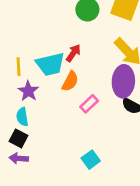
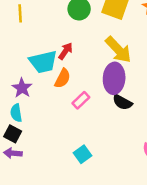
yellow line: (19, 67) -> (20, 13), moved

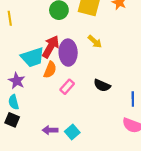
yellow arrow: (118, 50) -> (95, 42), size x0.6
red arrow: (66, 51) -> (51, 47), size x1.5
purple ellipse: (114, 78) -> (68, 53), moved
purple arrow: (13, 153) -> (50, 130), moved

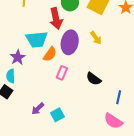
red arrow: (51, 47) -> (56, 19), moved, turned 125
pink rectangle: (67, 87) -> (62, 73), turned -32
purple arrow: (50, 130) -> (38, 109), turned -56

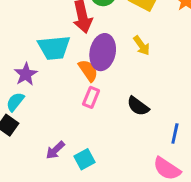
orange semicircle: (50, 54) -> (88, 71), moved, turned -70
cyan semicircle: (11, 76) -> (15, 102), turned 40

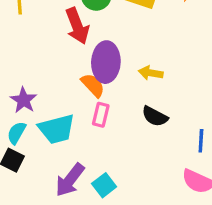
yellow arrow: (142, 46) -> (151, 73), moved, turned 144
cyan trapezoid: (54, 48) -> (57, 129), moved
purple arrow: (55, 150) -> (70, 180), size x1.5

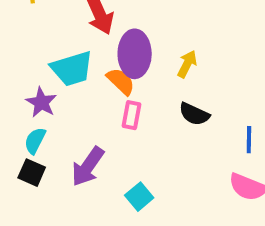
yellow arrow: (151, 73) -> (187, 64), turned 110
cyan trapezoid: (57, 129) -> (72, 69), moved
purple arrow: (70, 180) -> (88, 167), moved

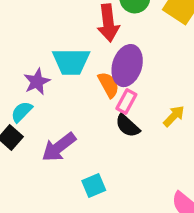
yellow arrow: (187, 64) -> (174, 116), moved
black semicircle: (194, 114) -> (128, 126), moved
pink rectangle: (132, 115) -> (126, 101), moved

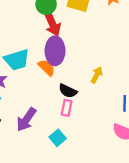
red arrow: (108, 23) -> (52, 24), moved
pink rectangle: (126, 101) -> (67, 108), moved

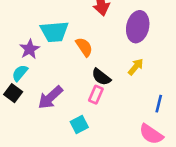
purple ellipse: (55, 51) -> (138, 27), moved

